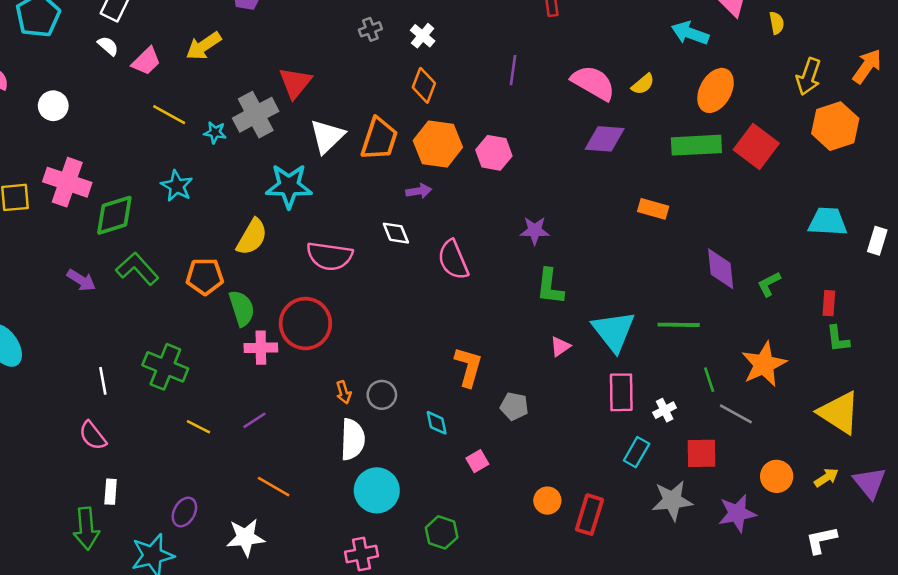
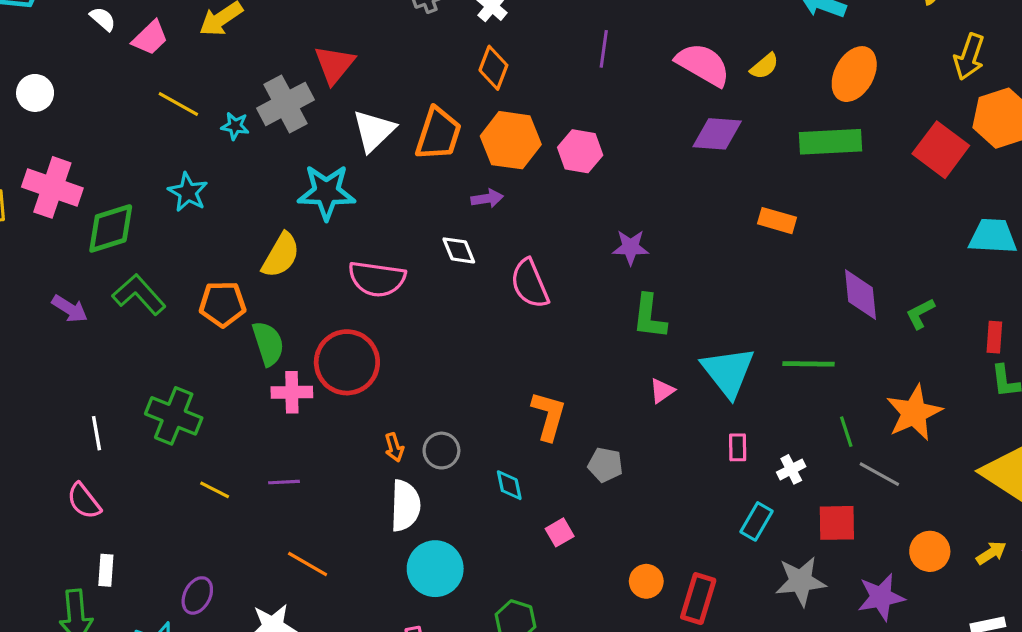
red square: (756, 146) -> (941, 150), moved
pink rectangle: (621, 392) -> (738, 447), size x0.6
purple line: (254, 420) -> (284, 482), turned 30

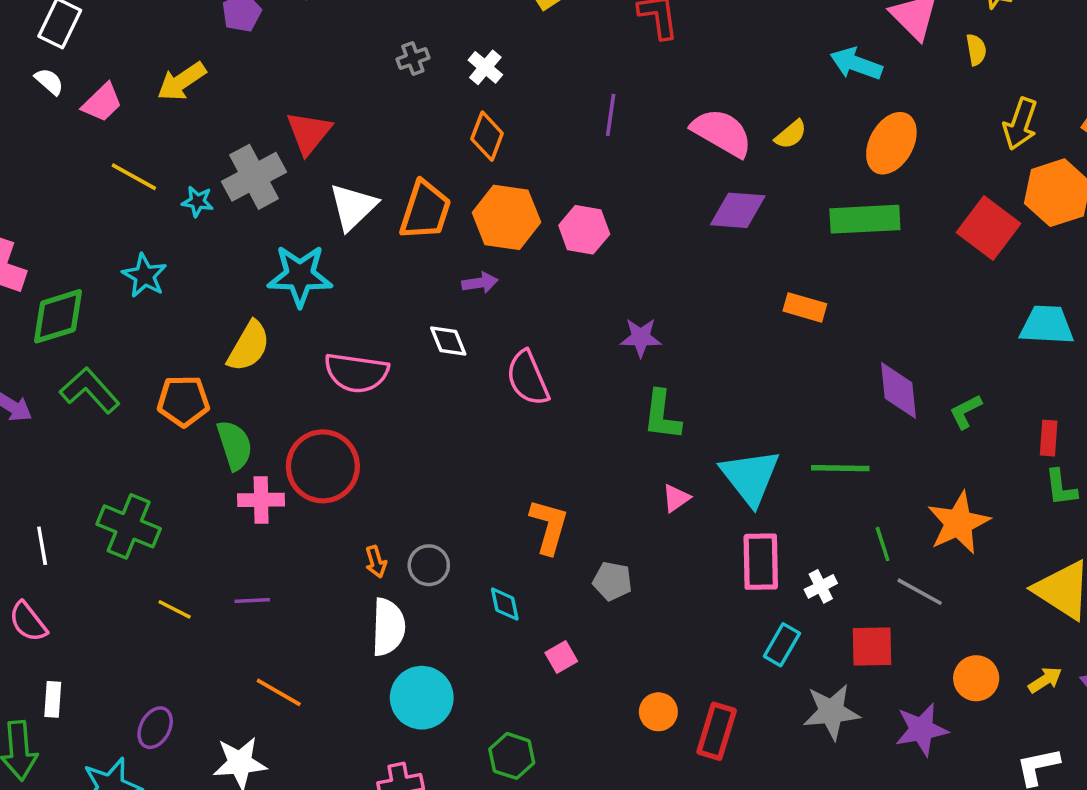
pink rectangle: (738, 447) -> (761, 562), size x1.8

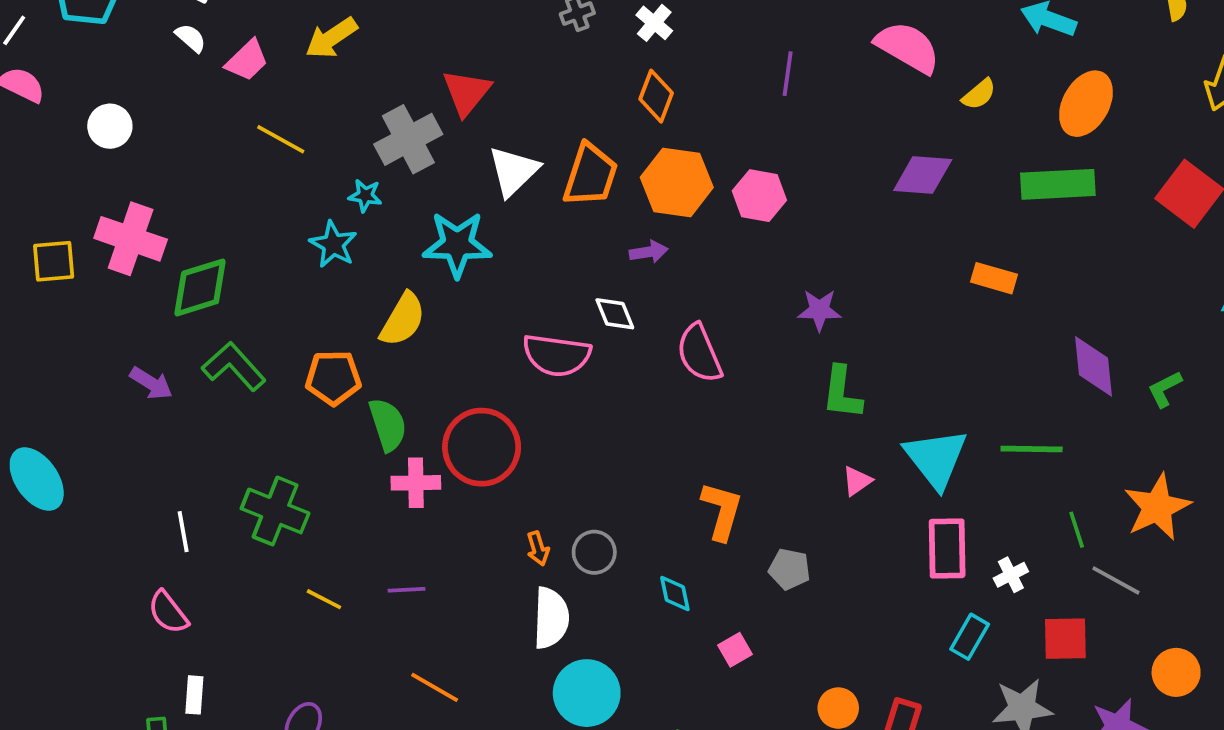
pink semicircle: (722, 133) -> (908, 47), moved
cyan star: (197, 201) -> (365, 196), moved
cyan star: (145, 276) -> (333, 244), moved
pink semicircle: (356, 373) -> (557, 355), moved

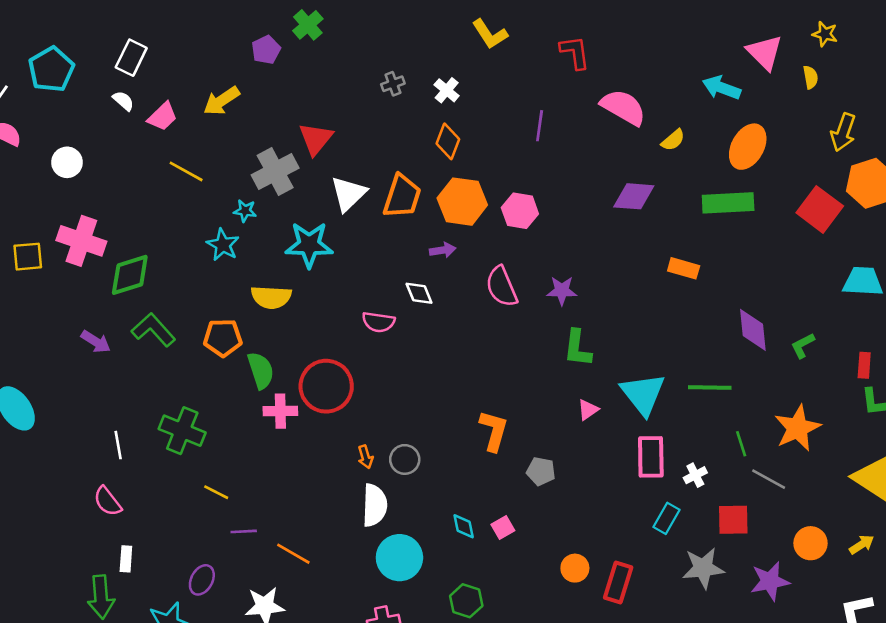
yellow semicircle: (403, 319) -> (271, 297), turned 63
pink semicircle: (699, 353) -> (502, 287), moved
pink semicircle: (557, 355) -> (379, 322), size x0.7
purple line: (406, 590) -> (244, 531), moved
cyan diamond: (675, 594) -> (464, 526), moved

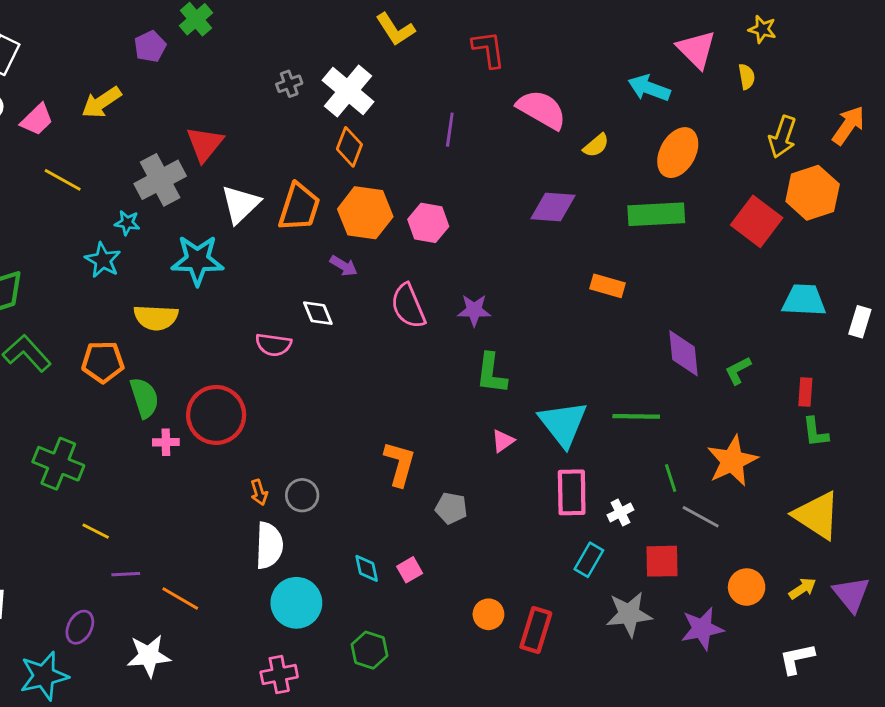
white cross: (447, 90) -> (348, 91), size x1.8
purple arrow: (443, 250) -> (344, 266), turned 40
pink cross: (280, 411) -> (166, 442), size x0.7

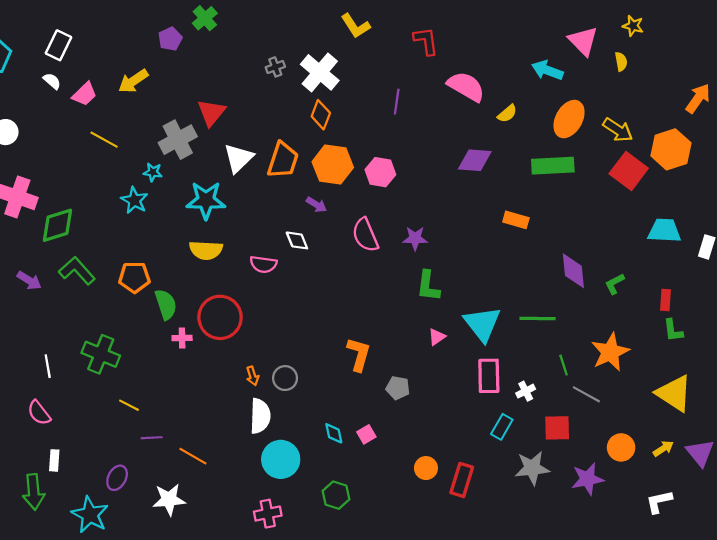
yellow arrow: (782, 137) -> (618, 130), moved, turned -76
yellow semicircle: (156, 317) -> (206, 250), moved
cyan star: (44, 676) -> (90, 515), turned -30

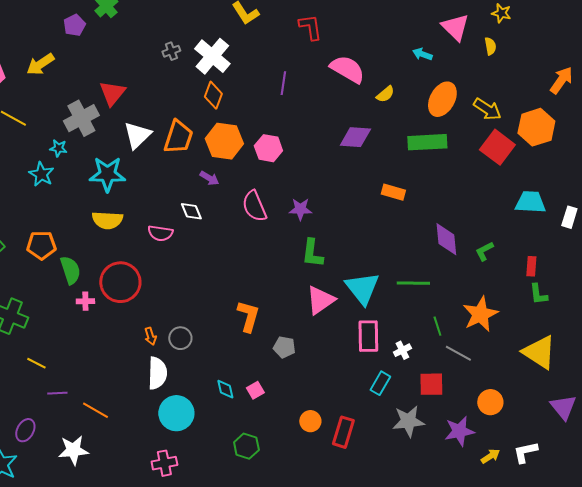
cyan arrow: (547, 70) -> (422, 54), size x0.7
pink triangle: (437, 337) -> (320, 300), size x1.8
yellow arrow: (663, 449) -> (490, 456), moved
green hexagon: (336, 495) -> (246, 446), moved

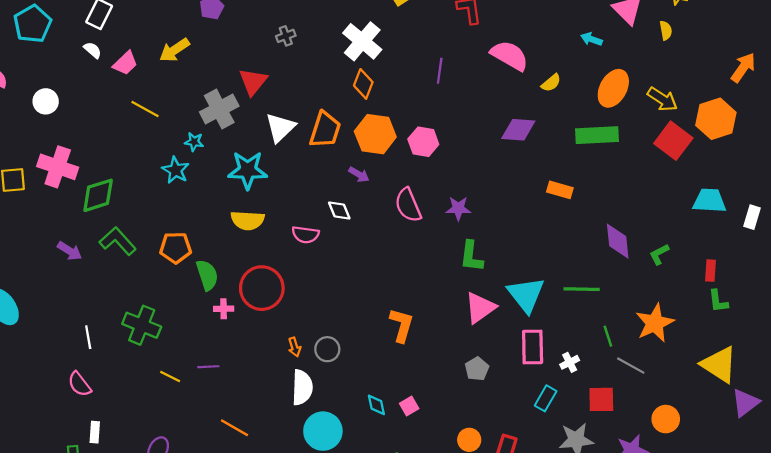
gray cross: (171, 51) -> (286, 36), moved
gray pentagon: (284, 347) -> (477, 369), moved, turned 30
purple line: (57, 393) -> (208, 367), moved
purple triangle: (563, 407) -> (745, 403), moved, turned 32

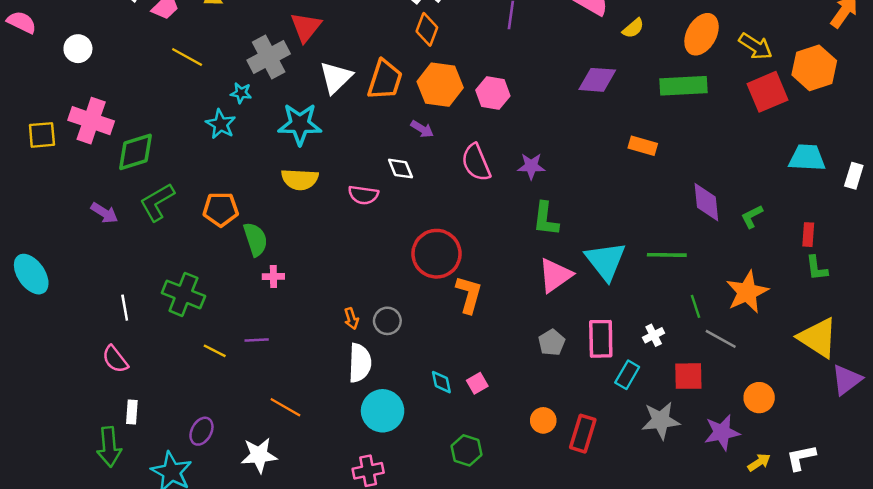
red square: (673, 141) -> (767, 92), turned 30
green L-shape: (118, 241) -> (157, 202), turned -78
red circle: (262, 288) -> (437, 254), moved
pink rectangle: (533, 347) -> (601, 339), moved

